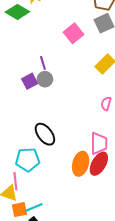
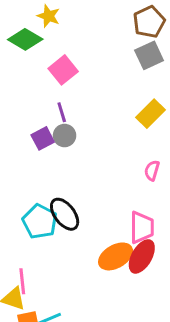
pink square: (73, 33) -> (63, 70), moved
cyan pentagon: (28, 160) -> (40, 221), moved, turned 30
orange ellipse: (81, 164) -> (116, 256), turned 45

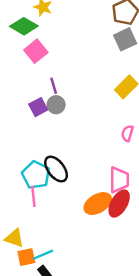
pink square: (63, 70) -> (36, 51), moved
pink line: (22, 281) -> (33, 196), moved

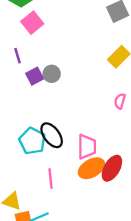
purple line: (54, 86) -> (18, 56), moved
pink trapezoid: (119, 180) -> (87, 147), moved
pink line: (33, 196) -> (50, 178), moved

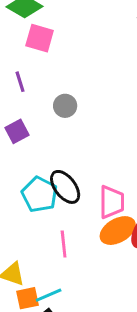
pink square: (32, 23) -> (40, 38), turned -35
purple square: (35, 76) -> (17, 131), moved

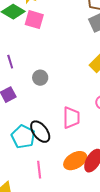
pink square: (40, 38) -> (34, 20), moved
pink trapezoid: (112, 202) -> (71, 118), moved

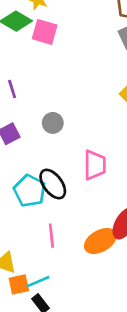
gray circle: (40, 78) -> (53, 123), moved
orange ellipse: (75, 161) -> (100, 241), moved

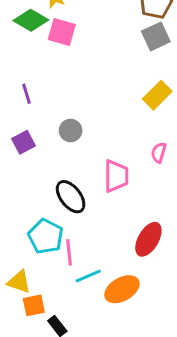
cyan pentagon: (30, 191) -> (46, 236), moved
orange ellipse: (100, 241) -> (122, 289), moved
cyan line: (38, 282) -> (88, 276), moved

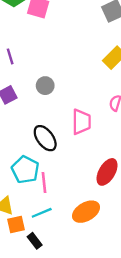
cyan line: (88, 276) -> (42, 213), moved

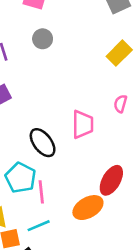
gray circle: (45, 86) -> (43, 39), moved
orange ellipse: (86, 212) -> (88, 208), moved

